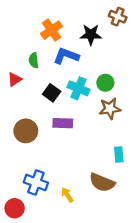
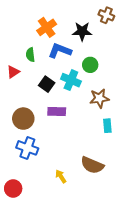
green circle: (105, 83) -> (90, 65), moved
cyan rectangle: (119, 154) -> (107, 126), moved
blue cross: (36, 182) -> (27, 148), moved

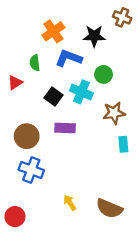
brown semicircle: (92, 165) -> (109, 208), moved

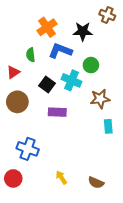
brown circle: (27, 136) -> (17, 102), moved
brown semicircle: (109, 208) -> (96, 183), size x0.7
red circle: (15, 217) -> (13, 178), moved

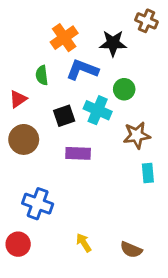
black square: (47, 84) -> (64, 116), turned 35

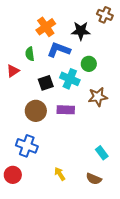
brown circle: (24, 139) -> (36, 111), moved
purple rectangle: (78, 153) -> (66, 110), moved
cyan rectangle: (148, 173) -> (102, 153), moved, turned -32

